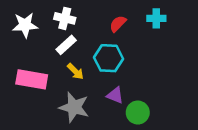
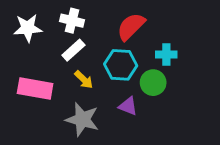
cyan cross: (156, 18) -> (166, 55), moved
red semicircle: (118, 24) -> (131, 27), size x1.5
green circle: (138, 113) -> (153, 83), moved

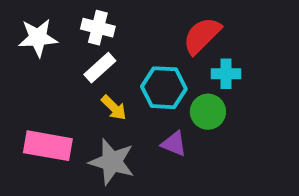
red semicircle: (131, 27) -> (202, 36), moved
pink rectangle: (35, 88) -> (48, 146), moved

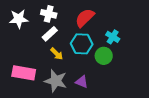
red semicircle: (202, 36) -> (85, 18), moved
cyan cross: (226, 74) -> (113, 37), turned 32
purple triangle: (174, 144) -> (82, 82), moved

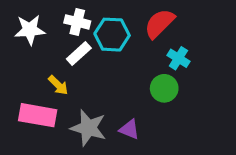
red semicircle: (85, 18) -> (159, 23), moved
cyan hexagon: (82, 44) -> (112, 35), moved
yellow arrow: (57, 54) -> (58, 85), moved

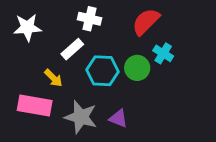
white cross: (77, 22) -> (90, 19), moved
cyan hexagon: (112, 35) -> (103, 71), moved
green circle: (164, 88) -> (137, 68), moved

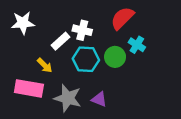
white cross: (90, 19) -> (82, 30), moved

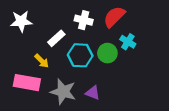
white cross: (82, 30) -> (84, 20), moved

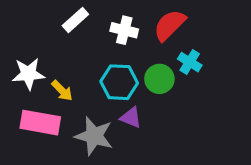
white star: (21, 21) -> (28, 74), moved
white rectangle: (56, 38) -> (75, 20), moved
purple triangle: (93, 93) -> (131, 117), moved

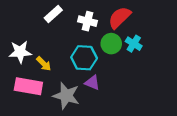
green circle: (159, 79) -> (111, 44), moved

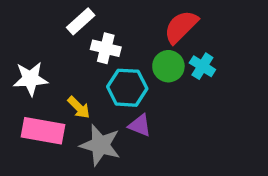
white cross: (88, 21) -> (106, 48), moved
yellow arrow: (44, 64) -> (79, 107), moved

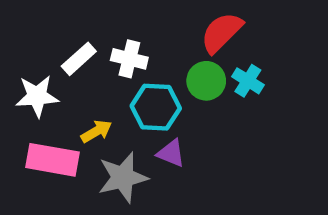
white rectangle: (81, 21) -> (79, 59), moved
yellow arrow: (79, 107) -> (96, 131), turned -75
gray star: (100, 145) -> (123, 177), turned -30

